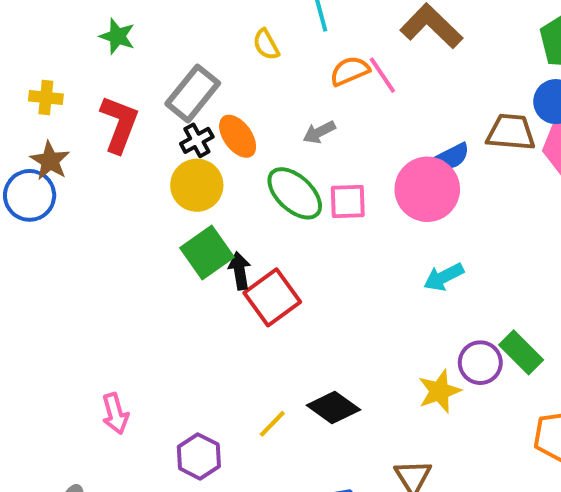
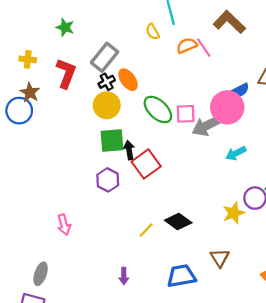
yellow semicircle: (266, 44) -> (153, 32), moved
gray arrow: (319, 132) -> (207, 126), moved, size x1.8
green square: (207, 253) -> (112, 140), turned 30
purple hexagon: (199, 456) -> (108, 180), moved

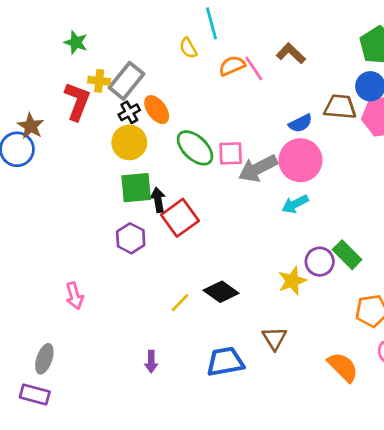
brown L-shape: (229, 22) -> (291, 53), moved, size x0.7
yellow cross: (28, 59) -> (99, 81), moved
pink circle: (227, 107) -> (300, 160), moved

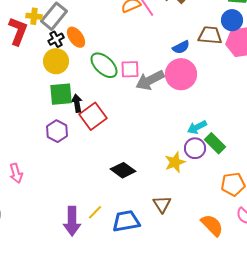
cyan arrow: (295, 204) -> (197, 127), moved
yellow line: (180, 303) -> (95, 212), moved
purple arrow: (151, 362) -> (72, 221), size x1.8

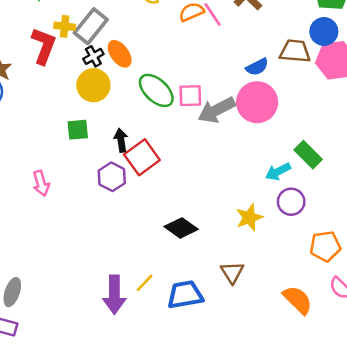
green square: (61, 94) -> (78, 130), moved, size x0.7
purple hexagon: (57, 131) -> (112, 177), moved
green rectangle: (215, 143) -> (308, 155), moved
purple circle: (195, 148) -> (291, 202), moved
pink arrow: (16, 173) -> (41, 183), moved

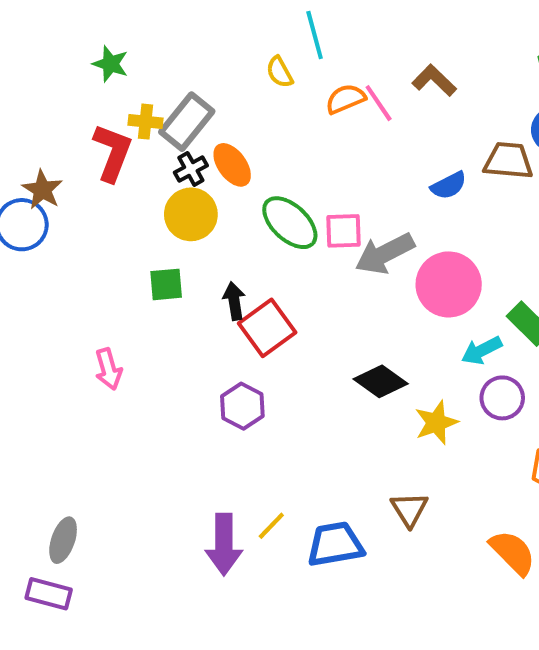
pink circle: (257, 102) -> (449, 284), moved
purple hexagon: (112, 177) -> (242, 406), moved
black diamond: (181, 228) -> (381, 381), moved

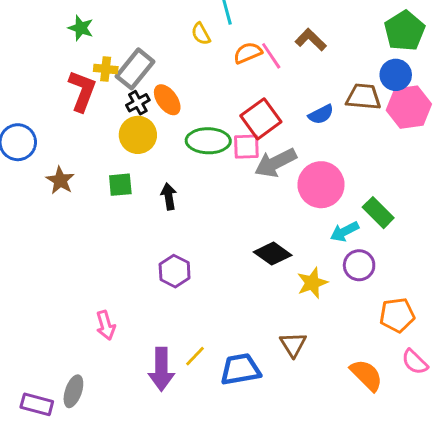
brown star: (42, 190) -> (60, 180), moved
green ellipse: (290, 223) -> (208, 141), turned -42
red square: (267, 328) -> (261, 119), moved
pink arrow: (108, 369) -> (106, 325), moved
gray ellipse: (63, 540) -> (73, 391), moved

